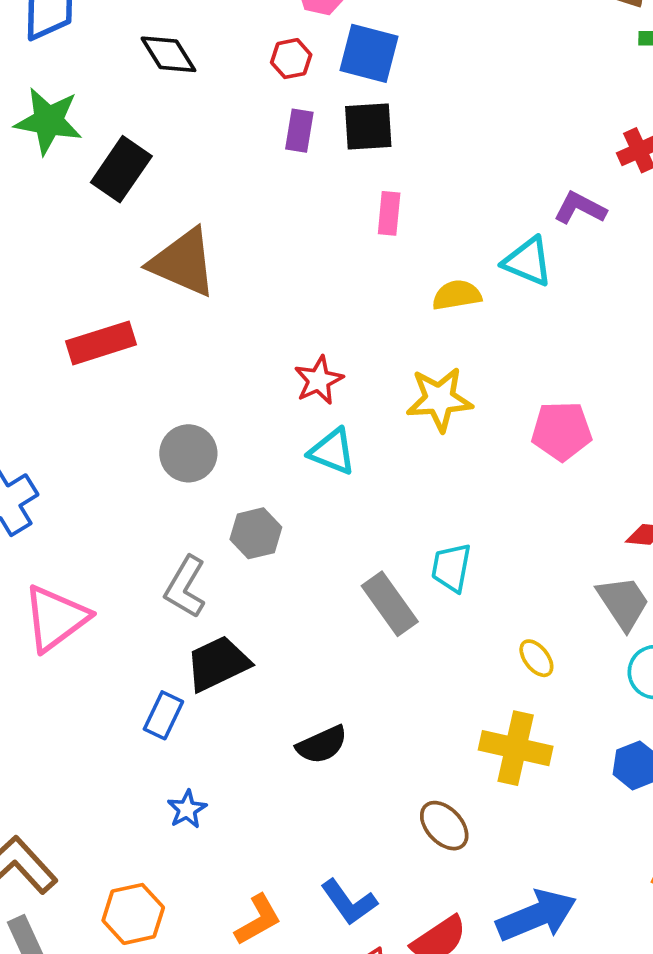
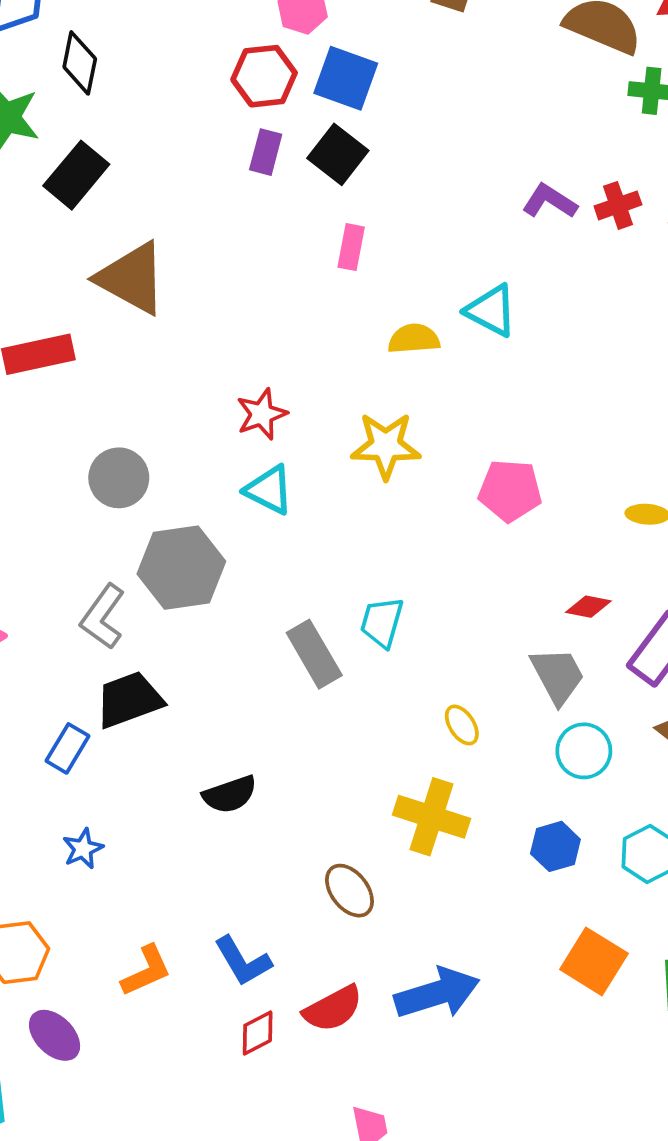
black diamond: (168, 54) -> (80, 63), moved, turned 38
red hexagon: (291, 59) -> (264, 76), size x1.5
black square: (368, 126) -> (338, 154), turned 36
purple L-shape: (580, 208) -> (550, 201), moved
gray hexagon: (256, 533) -> (181, 568), size x1.6

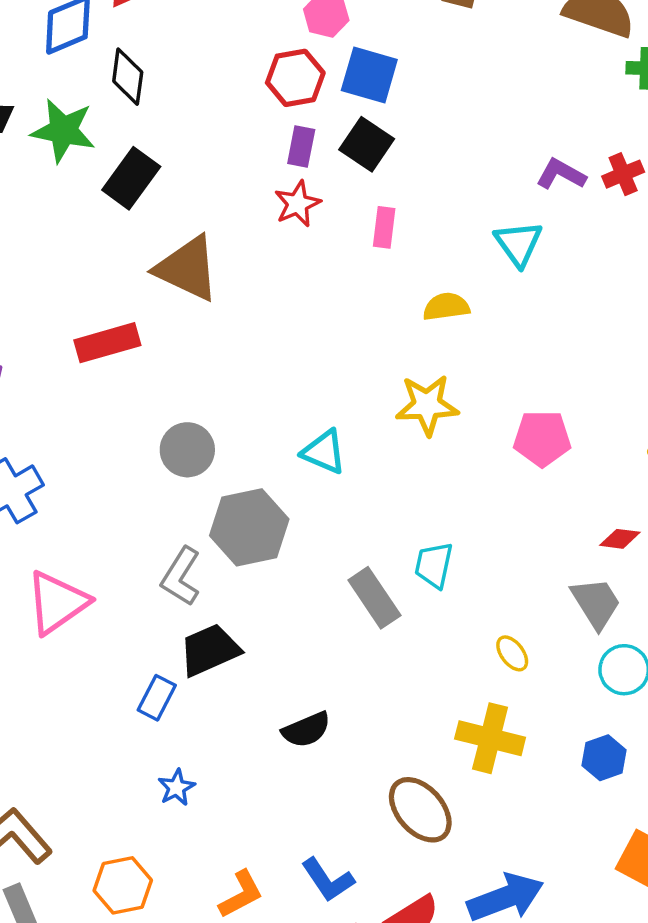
cyan triangle: (491, 311) -> (519, 244), moved, turned 30
red star: (262, 414) -> (297, 204), moved
brown ellipse: (349, 891) -> (420, 810), size x1.4

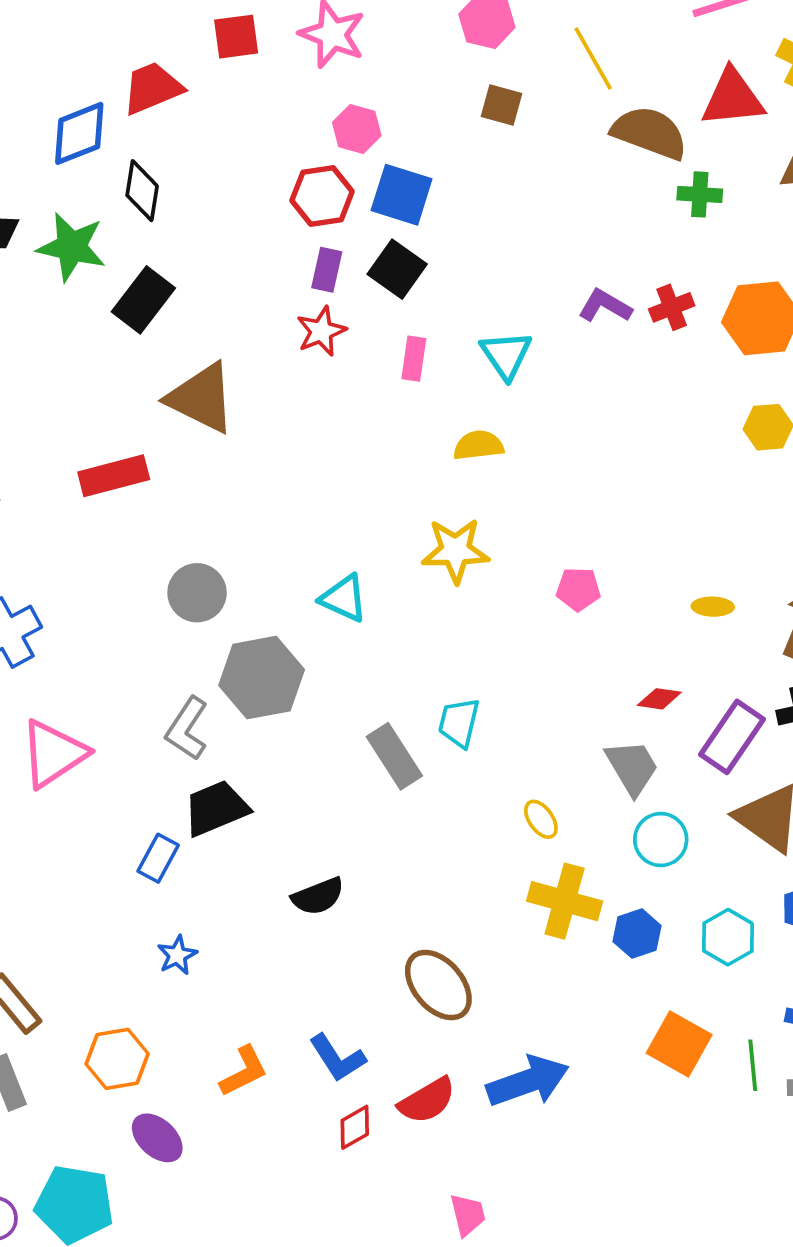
cyan triangle: (519, 244) -> (506, 355), moved
pink pentagon: (542, 438) -> (578, 589), size x0.7
yellow cross: (490, 738) -> (565, 901), moved

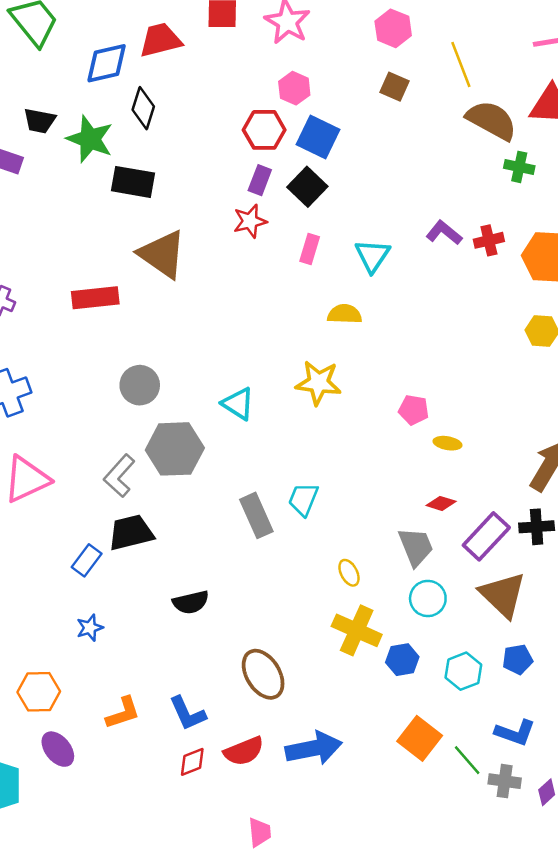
black rectangle: (143, 300) -> (133, 182), turned 54
pink pentagon: (578, 589) -> (414, 410), moved
yellow ellipse: (713, 607) -> (447, 443), moved
green line: (753, 1065) -> (467, 760), turned -44

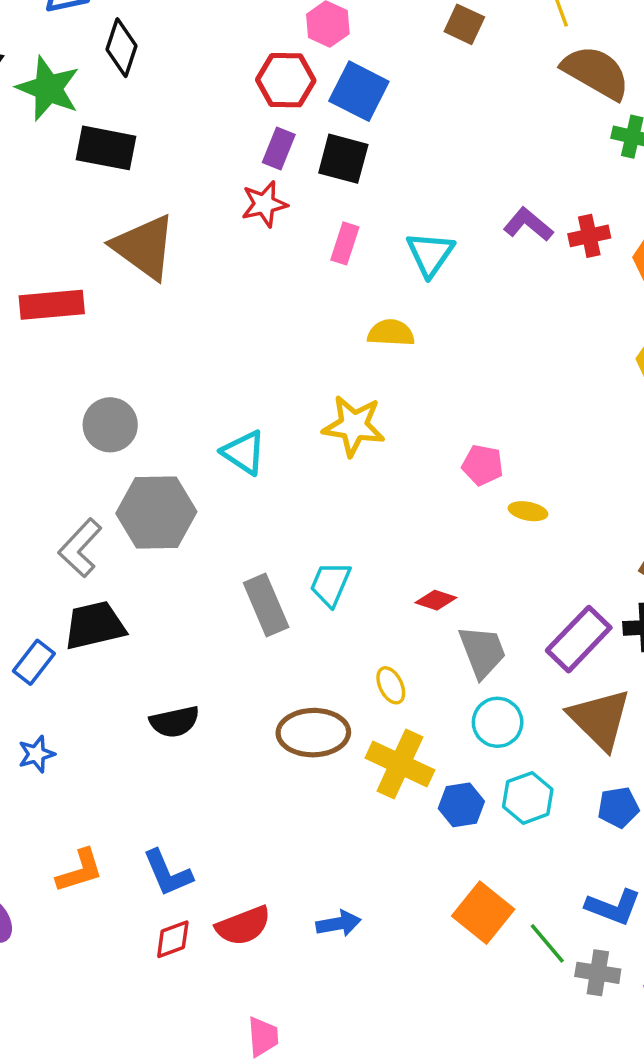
black square: (307, 187) -> (343, 159), turned -30
red diamond: (441, 503) -> (436, 600), moved
cyan hexagon: (463, 671) -> (528, 798), moved
brown ellipse: (263, 674) -> (313, 733), moved, turned -60
blue arrow: (314, 748) -> (339, 924), size x0.6

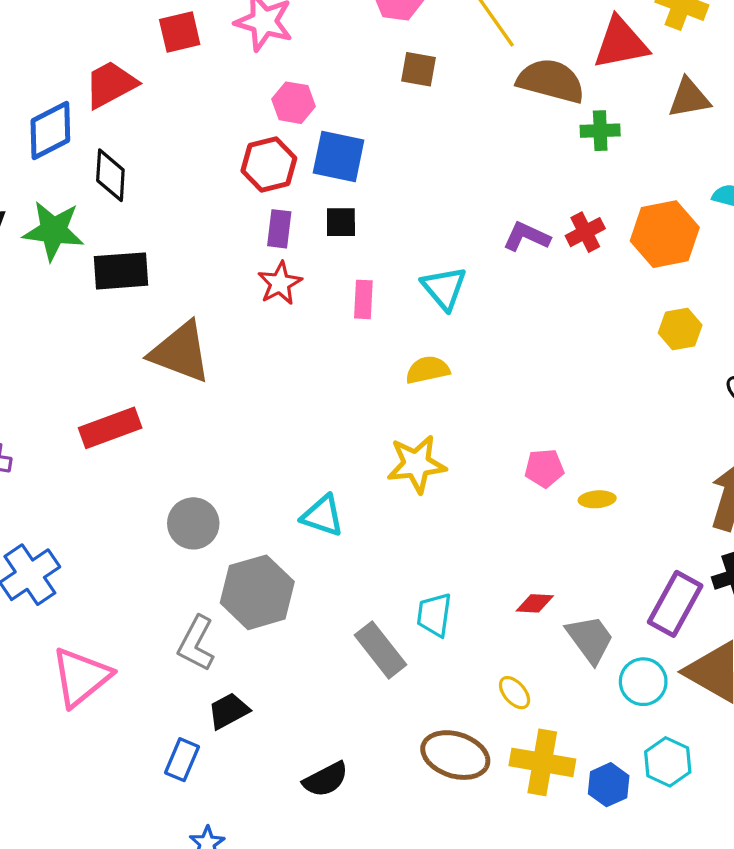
black square: (343, 159) -> (341, 222), size x0.7
black trapezoid: (95, 625) -> (229, 711), size x0.7
cyan circle: (498, 722) -> (643, 682), moved
brown ellipse: (313, 733) -> (455, 755), turned 34

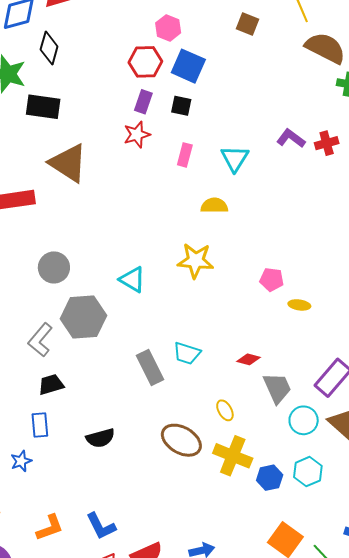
cyan trapezoid: (434, 615) -> (187, 353), turned -92
blue rectangle: (182, 760) -> (40, 425), moved, turned -40

